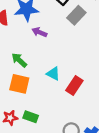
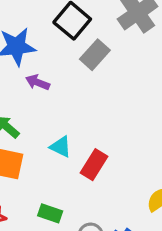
green rectangle: (31, 117) -> (50, 213), moved

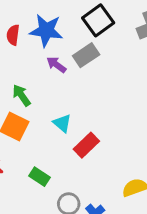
gray rectangle: (95, 55) -> (86, 55), moved

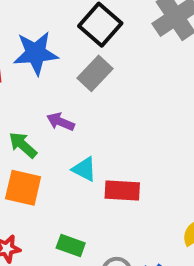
purple arrow: (56, 65) -> (61, 122), moved
red rectangle: (86, 145) -> (122, 190), turned 60

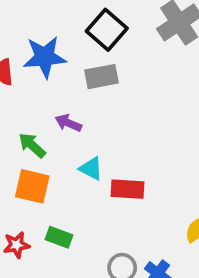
gray rectangle: (95, 73) -> (102, 77), turned 36
green rectangle: (71, 246) -> (59, 237), moved

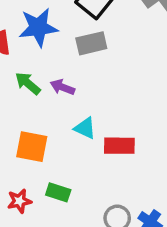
green arrow: (32, 145) -> (28, 83), moved

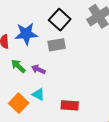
cyan triangle: (85, 128) -> (38, 94), moved
orange square: (32, 147) -> (19, 103), turned 30

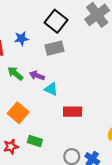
blue star: (26, 34) -> (21, 39), size x0.6
cyan triangle: (38, 94) -> (51, 89), moved

